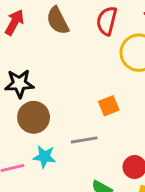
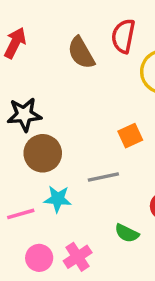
brown semicircle: (58, 21) -> (81, 53), moved

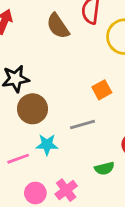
green semicircle: (127, 233) -> (104, 168), turned -36

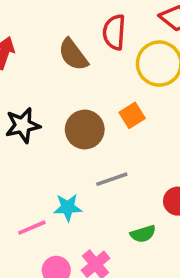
orange square: (102, 90) -> (132, 115), moved
brown circle: (33, 109) -> (85, 130), moved

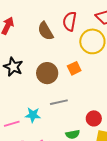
black star: (23, 125) -> (13, 67), turned 30

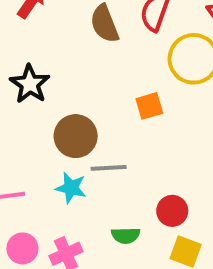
brown circle: (47, 73) -> (76, 136), moved
cyan star: (33, 115) -> (71, 188), moved

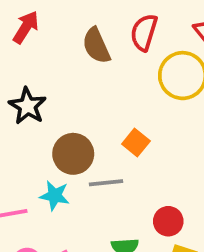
orange square: (149, 106) -> (136, 143), moved, turned -32
cyan star: (71, 188) -> (55, 196), moved

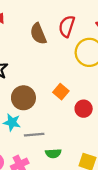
gray line: (106, 183) -> (34, 135), moved
red circle: (168, 221) -> (84, 109), moved

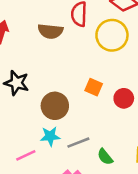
brown semicircle: (38, 34) -> (50, 31), turned -45
green semicircle: (53, 153) -> (105, 157), turned 70

